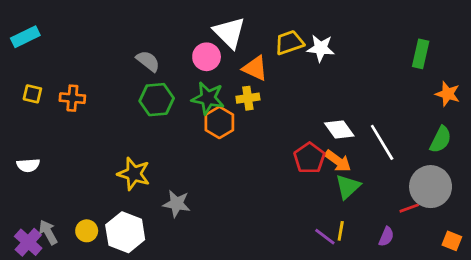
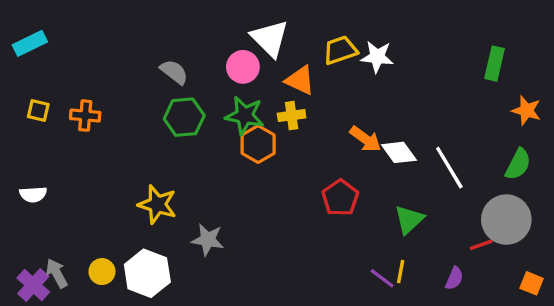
red pentagon: (309, 158) -> (340, 198), moved
orange arrow: (338, 161) -> (365, 139), moved

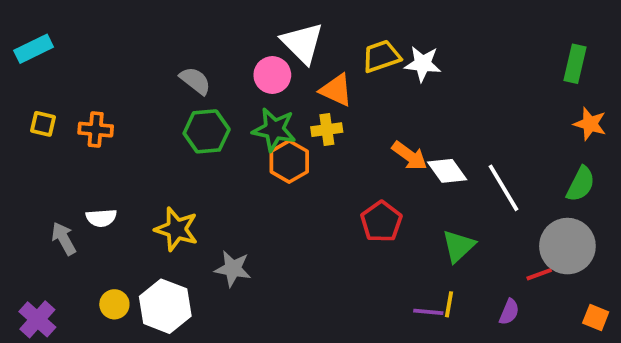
green rectangle: (495, 64) -> (575, 64), moved
white semicircle: (33, 194) -> (101, 218), moved
gray arrow: (57, 273) -> (64, 239), moved
purple line: (382, 278) -> (428, 312), turned -32

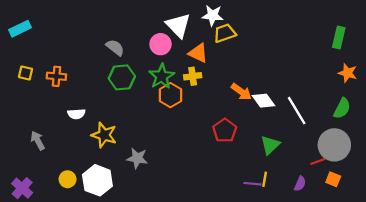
white star: (423, 64) -> (213, 15), moved
green star: (274, 130) -> (162, 76), turned 30
white semicircle: (101, 218) -> (76, 114), moved
orange square: (596, 317) -> (333, 179), moved

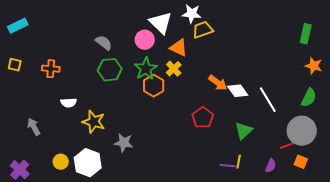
yellow square: (25, 73) -> (15, 65), moved
yellow cross: (193, 76) -> (174, 69), turned -35

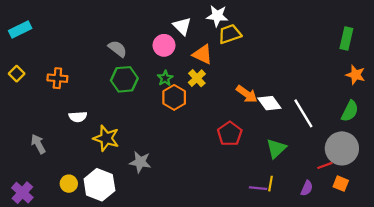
white triangle: (161, 23) -> (182, 26), size x0.7
yellow square: (15, 65) -> (17, 74), turned 32
green star: (146, 69) -> (165, 78), size x0.6

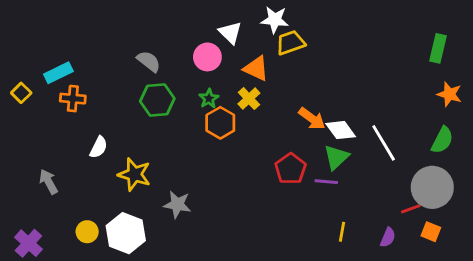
cyan rectangle: (20, 29) -> (58, 73), moved
white semicircle: (78, 117) -> (99, 147), turned -60
green triangle: (276, 148) -> (336, 157), moved
purple line: (258, 188) -> (326, 182), moved

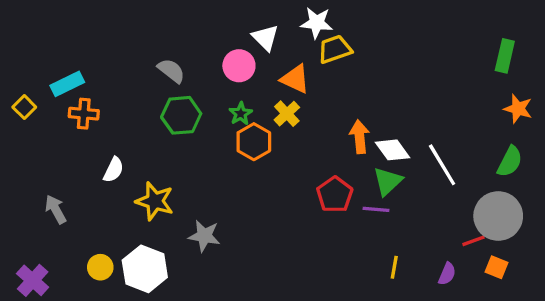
orange arrow: (312, 119) -> (360, 137), turned -132

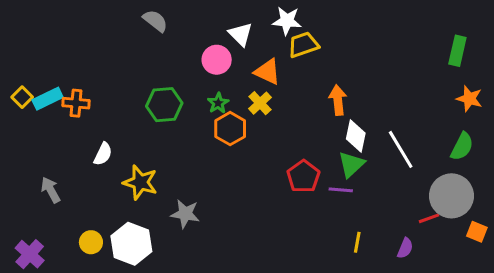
gray semicircle: (171, 71) -> (155, 21), moved
cyan rectangle: (67, 84) -> (48, 99), moved
orange arrow: (360, 137) -> (338, 100), moved
white diamond: (393, 150) -> (356, 136), turned 48
orange square: (497, 267) -> (477, 232), moved

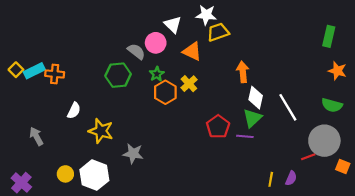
gray semicircle: (155, 21) -> (136, 51), moved
yellow cross: (260, 103) -> (189, 84), moved
green semicircle: (462, 146) -> (332, 105), turned 78
yellow line: (357, 242) -> (271, 179), moved

